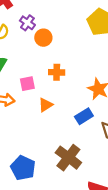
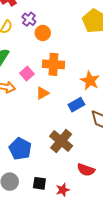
orange cross: (57, 72) -> (53, 64), size x1.5
pink square: (27, 84) -> (27, 74), turned -32

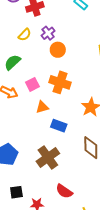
blue rectangle: (76, 105) -> (59, 126), moved, turned 35
black square: (39, 183) -> (16, 192), turned -32

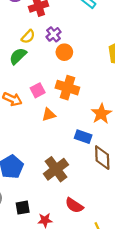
green semicircle: (12, 62) -> (18, 56), moved
blue rectangle: (59, 126) -> (83, 137), moved

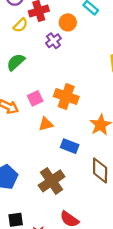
yellow semicircle: (28, 37) -> (21, 25), moved
orange circle: (64, 52) -> (68, 22), moved
blue rectangle: (83, 137) -> (70, 146), moved

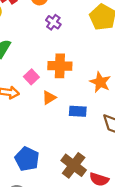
purple cross: (53, 41) -> (53, 22), moved
brown cross: (52, 181) -> (74, 165), moved

